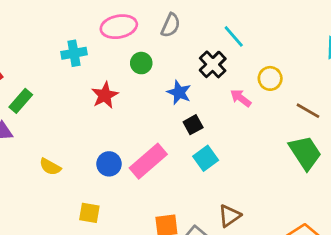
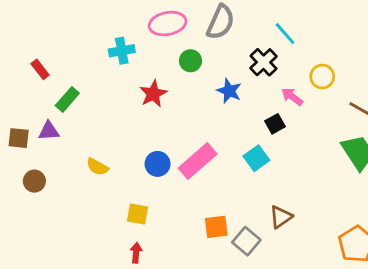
gray semicircle: (171, 25) -> (221, 22), size x1.4
black square: (193, 125) -> (275, 124), moved

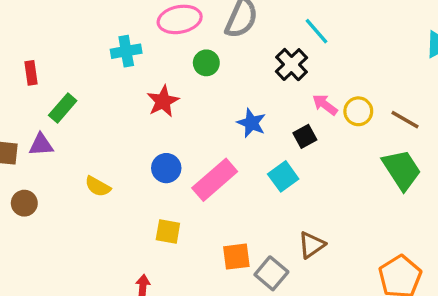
red rectangle: (40, 69) -> (31, 73), turned 30
yellow circle: (322, 77) -> (358, 111), moved
blue star: (229, 91) -> (251, 123), moved
blue circle: (158, 164) -> (166, 168), moved
yellow square: (137, 214) -> (168, 232), moved

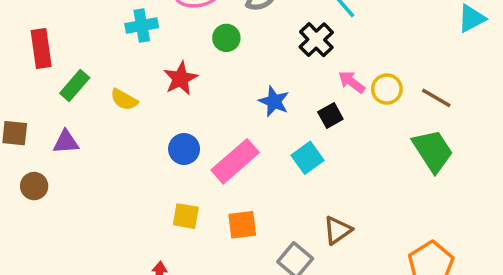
red rectangle: (31, 73) -> (41, 48), size x1.5
purple triangle: (41, 145) -> (66, 142), moved
yellow semicircle: (98, 186) -> (124, 100), moved
orange square: (236, 257) -> (242, 225), moved

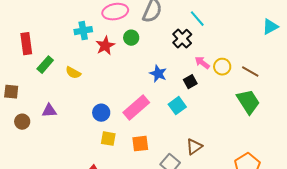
red star: (181, 78) -> (105, 46), moved
purple triangle: (66, 142) -> (49, 111), moved
blue circle: (184, 149) -> (101, 113), moved

